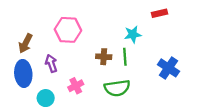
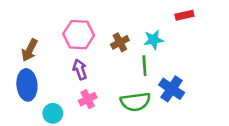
brown cross: (104, 57) -> (120, 42), moved, turned -32
purple arrow: (51, 63) -> (80, 69), moved
blue cross: (168, 68) -> (172, 89), moved

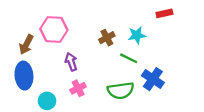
pink hexagon: (79, 35) -> (54, 30), moved
green line: (144, 66) -> (129, 58), turned -60

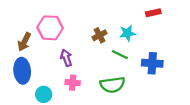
blue cross: (153, 79) -> (152, 63), moved, turned -30
pink cross: (78, 88) -> (73, 83), turned 32

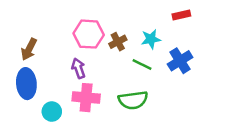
pink hexagon: (50, 28) -> (89, 34), moved
blue cross: (152, 63) -> (180, 61), moved, turned -36
pink cross: (73, 83) -> (86, 98), size x1.5

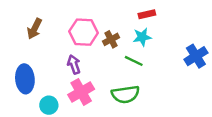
red rectangle: (181, 15) -> (147, 14), moved
brown arrow: (29, 49) -> (34, 29), moved
blue cross: (180, 61) -> (196, 56), moved
pink cross: (86, 98) -> (81, 92), turned -35

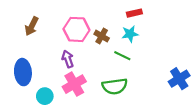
brown cross: (111, 39) -> (102, 36), turned -32
blue cross: (196, 56) -> (179, 79), moved

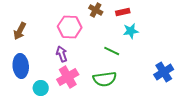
brown arrow: (32, 26) -> (20, 31), moved
cyan star: (130, 34) -> (131, 31), moved
brown cross: (102, 36) -> (96, 10), moved

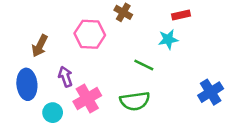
red rectangle: (123, 12) -> (181, 15), moved
brown arrow: (20, 31) -> (40, 46), moved
purple arrow: (62, 54) -> (65, 77), moved

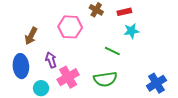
red rectangle: (181, 15) -> (124, 12), moved
blue cross: (211, 92) -> (156, 83), moved

